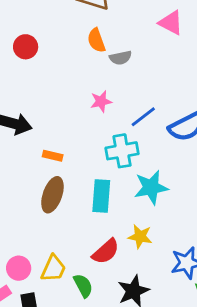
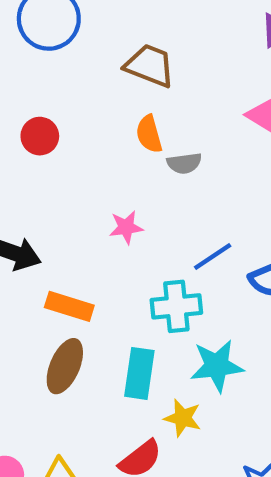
pink star: (101, 101) -> (126, 227), moved
orange rectangle: (53, 156) -> (69, 306), size x1.5
yellow star: (140, 237) -> (183, 418), moved

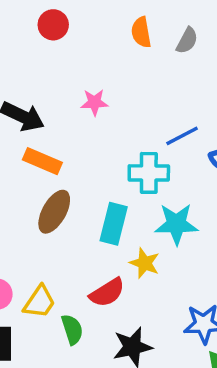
gray semicircle: (184, 163) -> (187, 41), moved, turned -60
pink star: (126, 227) -> (94, 102), moved
orange rectangle: (69, 306) -> (42, 161), moved

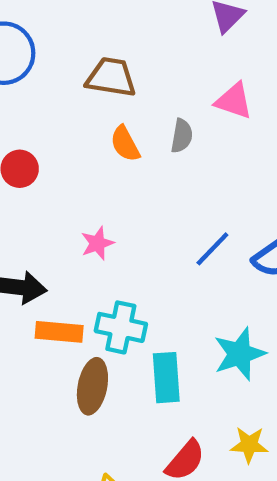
cyan cross: (149, 173) -> (121, 327), moved, turned 30
yellow star: (145, 263) -> (249, 445), moved

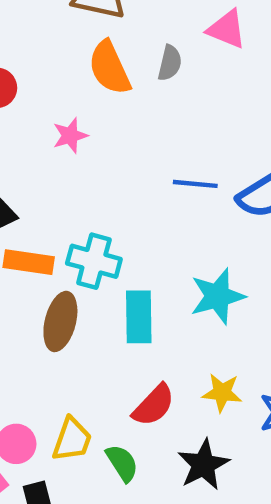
orange semicircle: (125, 144) -> (109, 68), size x1.4
pink star: (97, 243) -> (70, 136), moved
blue line: (212, 249) -> (195, 184), turned 48

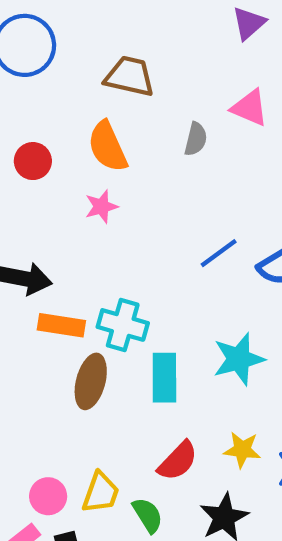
orange semicircle: (109, 68) -> (108, 147), moved
blue line: (195, 184) -> (219, 253), turned -42

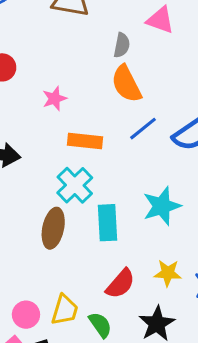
orange semicircle: (108, 147) -> (126, 84), moved
orange rectangle: (61, 325) -> (85, 141), moved
cyan cross: (123, 325) -> (75, 185), turned 33

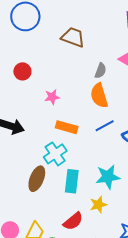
yellow star: (168, 273) -> (98, 205), moved, turned -30

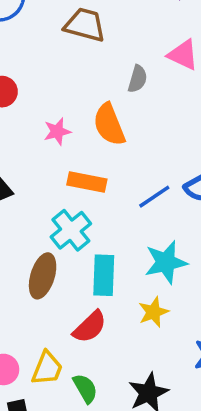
orange semicircle: (99, 96) -> (109, 125), moved
blue line: (105, 126) -> (154, 197), moved
red semicircle: (73, 221) -> (90, 327), moved

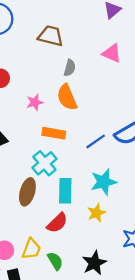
gray semicircle: (138, 79) -> (70, 68), moved

